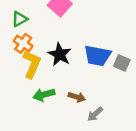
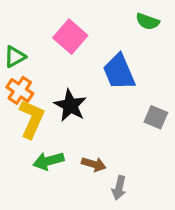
blue trapezoid: (97, 56) -> (119, 72), moved, turned 56
gray arrow: (95, 114) -> (119, 188), turned -35

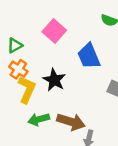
brown arrow: (94, 164) -> (71, 122), size x1.6

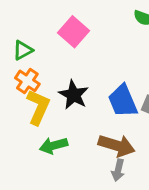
blue trapezoid: (89, 56) -> (123, 101), moved
brown arrow: (71, 122) -> (117, 146), moved

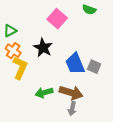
pink square: (74, 32) -> (57, 19), moved
black star: (74, 95) -> (43, 48), moved
green arrow: (54, 146) -> (44, 93), moved

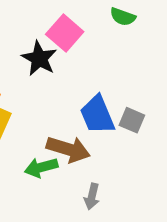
black star: (43, 48) -> (39, 58), moved
brown arrow: (71, 93) -> (68, 149), moved

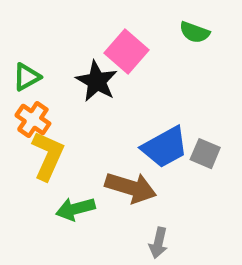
blue trapezoid: (97, 115) -> (165, 147), turned -96
green arrow: (41, 167) -> (75, 209), moved

